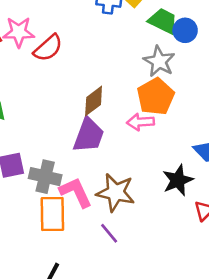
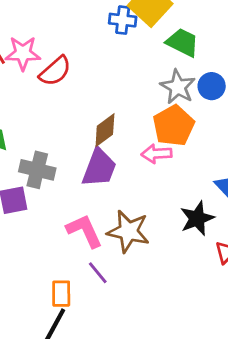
blue circle: (185, 30) -> (212, 86), moved
gray cross: (45, 177) -> (37, 170), moved
orange rectangle: (52, 214) -> (61, 294), moved, size x0.7
purple line: (109, 233) -> (98, 273), moved

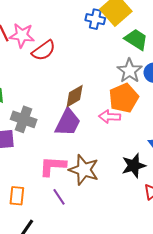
pink L-shape: (84, 231) -> (53, 166), turned -68
orange rectangle: (61, 294) -> (17, 196), moved

